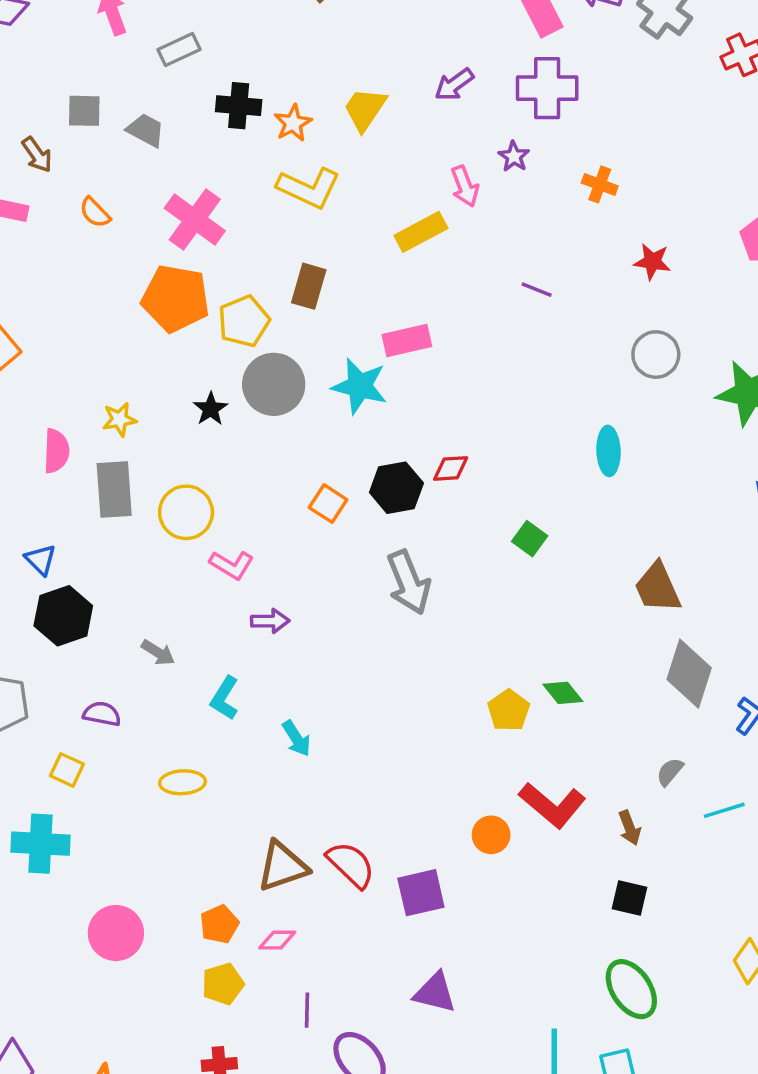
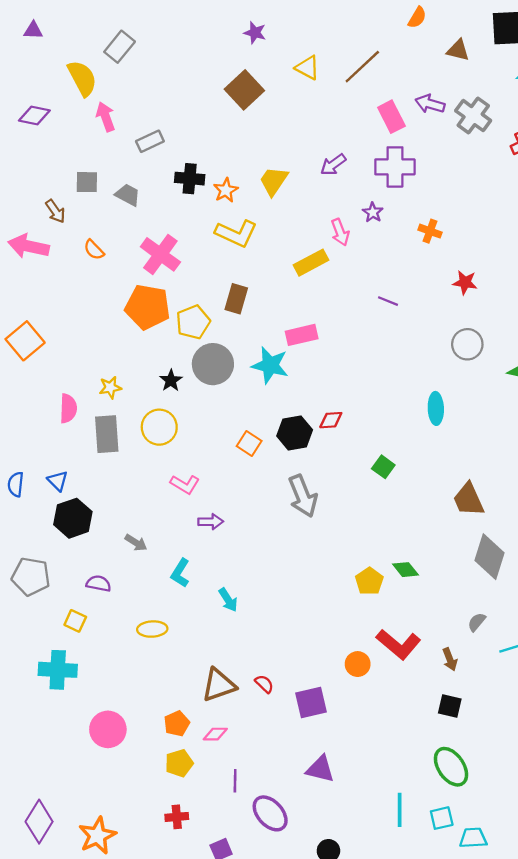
yellow circle: (186, 512) -> (159, 427), moved
red semicircle: (351, 865) -> (264, 684), size x0.6

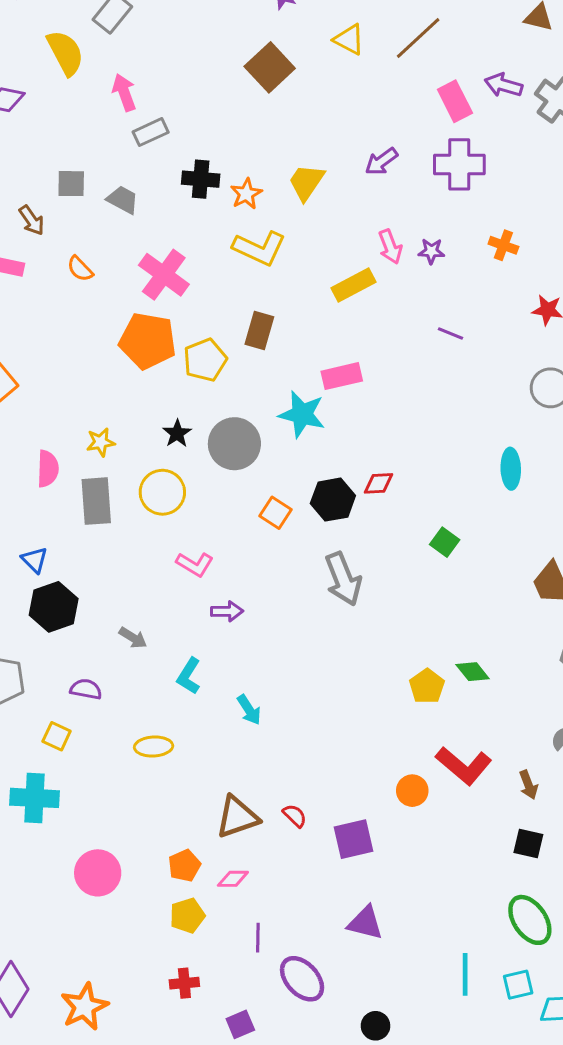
pink arrow: (106, 117) -> (124, 92), moved
purple star: (373, 212) -> (431, 251), moved, turned -30
gray circle: (213, 364) -> (234, 444), moved

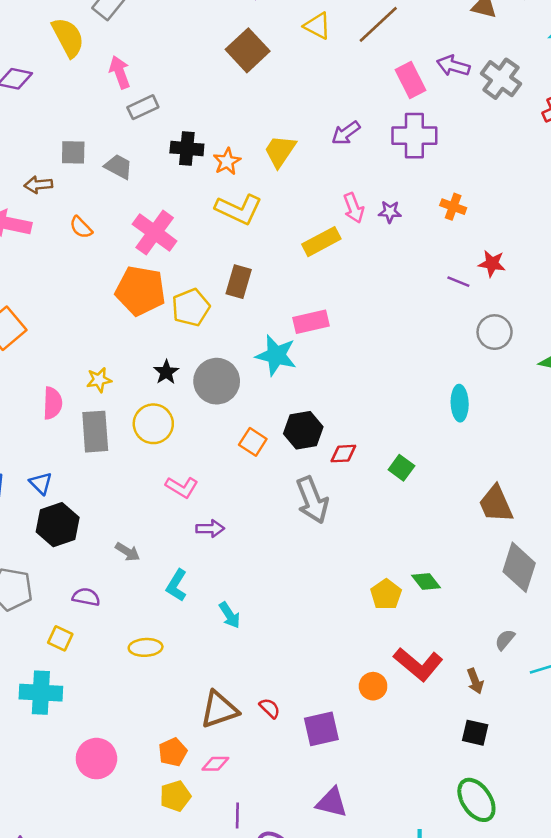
brown arrow: (32, 220) -> (38, 185), turned 120
purple line: (450, 333) -> (458, 282), moved
red diamond: (378, 483) -> (343, 454), moved

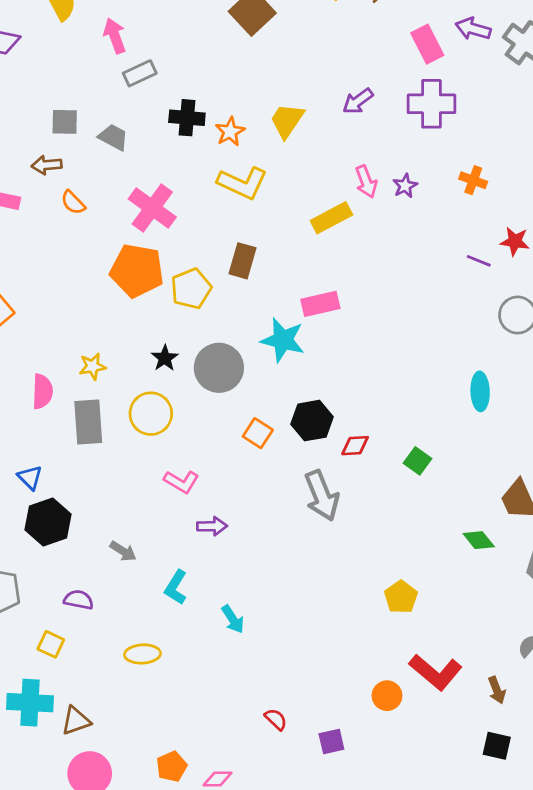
brown arrow: (38, 185) -> (47, 165), moved
purple star: (390, 212) -> (405, 186), turned -30
green diamond: (426, 581) -> (479, 540), moved
brown triangle: (219, 709) -> (76, 721), moved, size x0.7
purple square: (321, 729) -> (331, 742), size x0.7

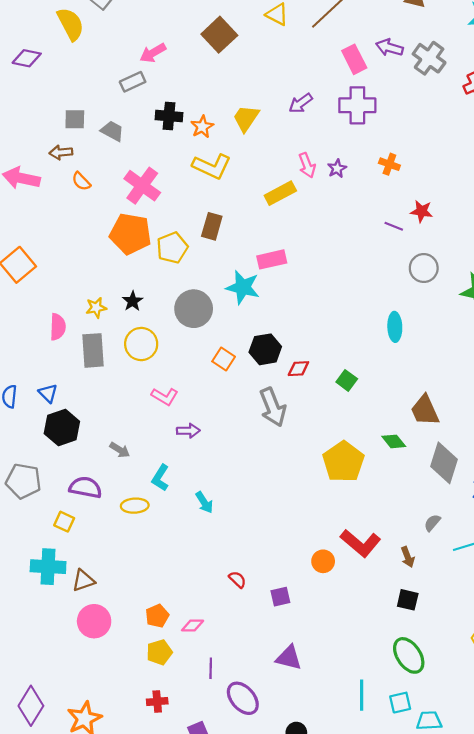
pink arrow: (115, 36) -> (153, 53), moved, turned -100
black star: (165, 358) -> (133, 301), moved
yellow pentagon: (401, 597) -> (343, 462), moved, size x1.6
purple semicircle: (79, 600) -> (85, 487), size x1.4
yellow ellipse: (142, 654) -> (135, 506), moved

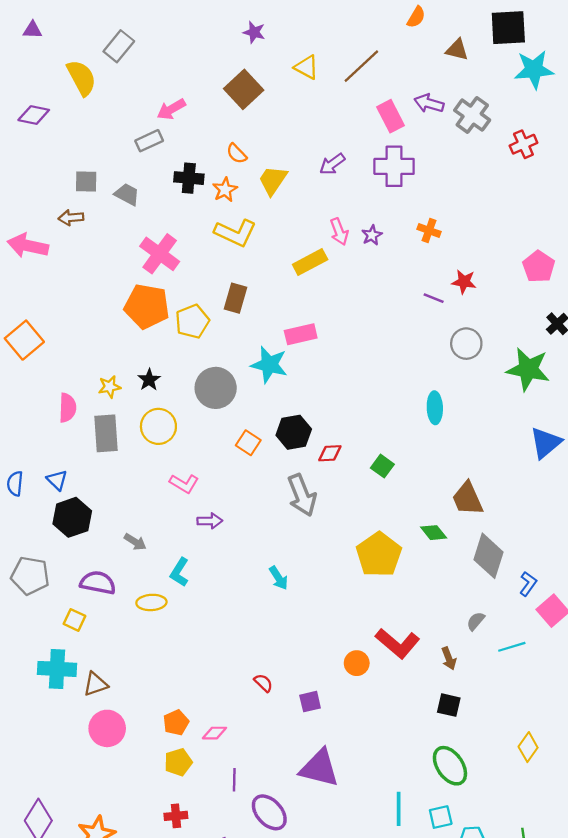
orange semicircle: (81, 181) -> (237, 154), moved
cyan arrow: (204, 502) -> (279, 578), moved
purple triangle: (289, 658) -> (319, 768), size x1.4

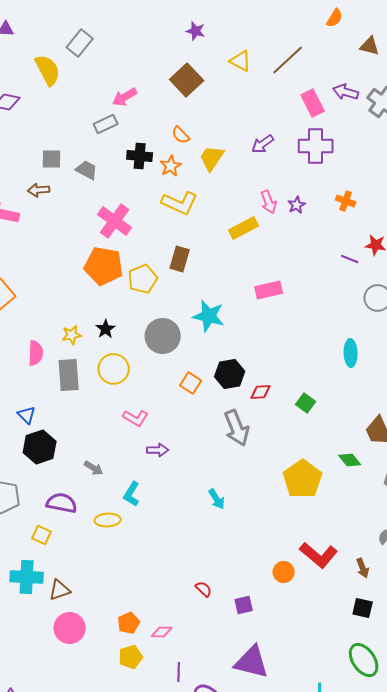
pink rectangle: (301, 334) -> (269, 290), moved

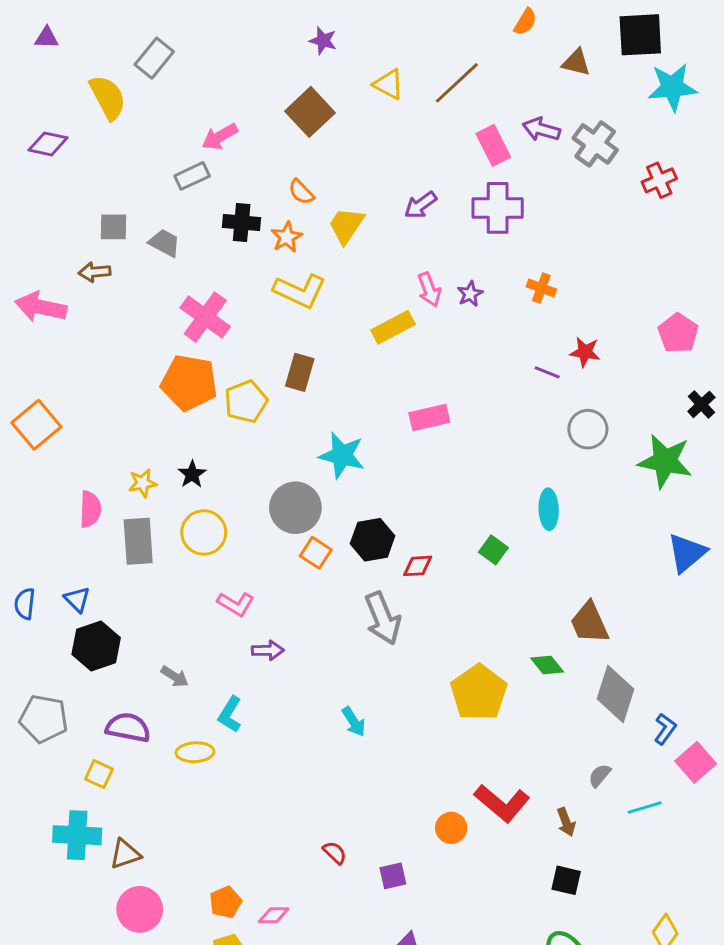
gray circle: (163, 336) -> (295, 508), moved
green square: (306, 403) -> (493, 550), moved

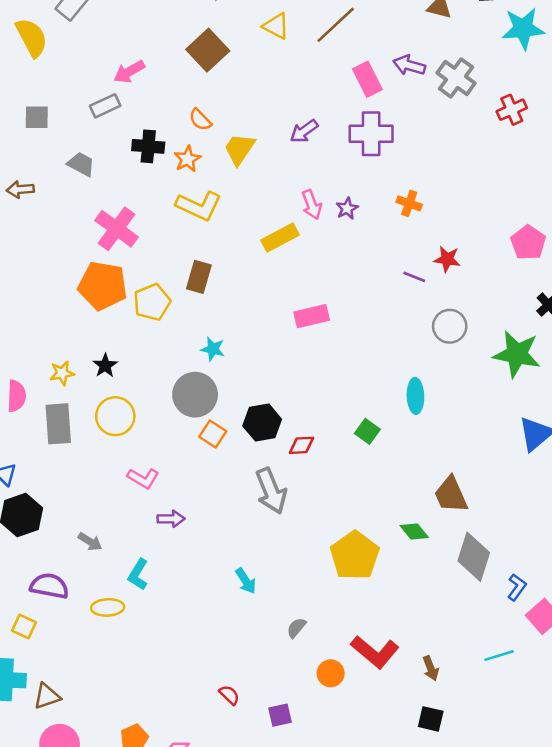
gray square: (114, 227) -> (37, 117), moved
cyan star: (342, 455) -> (213, 349), moved, size x0.6
gray semicircle: (600, 775) -> (296, 628), moved

